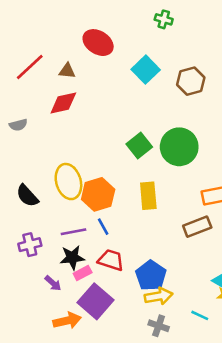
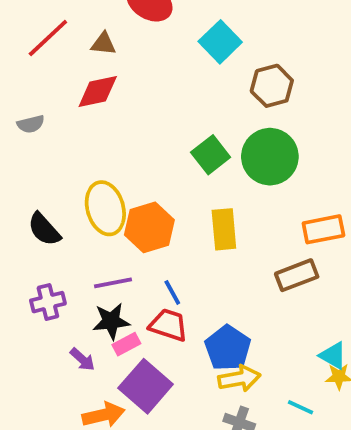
brown hexagon: (191, 81) -> (272, 86), moved
blue line: (103, 227) -> (172, 292), moved

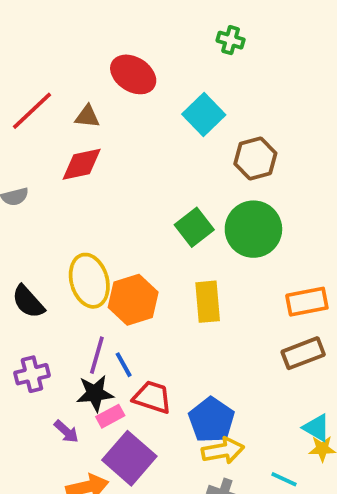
brown rectangle: (297, 275) -> (303, 353), moved
purple line: (113, 283) -> (97, 355), turned -63
blue line: (172, 292) -> (124, 365), moved

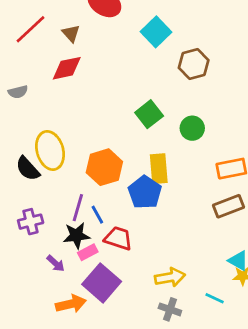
brown triangle: (87, 116) -> (71, 33), turned 42
green circle: (253, 229) -> (192, 128), moved, size x0.6
yellow ellipse: (89, 281) -> (50, 150), moved
blue pentagon: (211, 420) -> (145, 192), moved

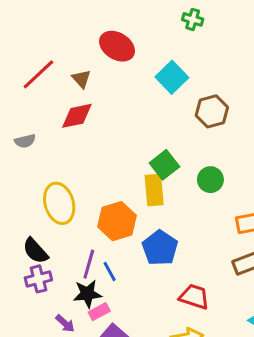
black semicircle: (28, 169) -> (35, 251), moved
yellow rectangle: (159, 169) -> (154, 190), moved
red trapezoid: (118, 238) -> (194, 297), moved

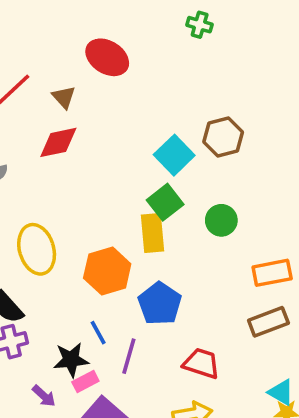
cyan square: (172, 77) -> (174, 155), moved
purple line: (89, 264) -> (129, 356), moved

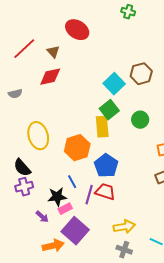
red trapezoid: (201, 363) -> (105, 192), moved

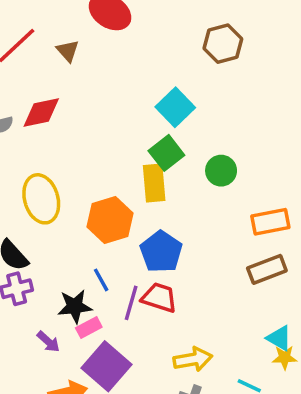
brown hexagon: (141, 74) -> (223, 44), moved
red diamond: (50, 77) -> (41, 112), moved

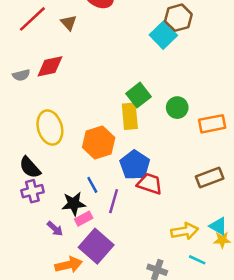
cyan square: (175, 107) -> (163, 35), moved
orange rectangle: (270, 222) -> (212, 124), moved
red trapezoid: (159, 298) -> (150, 184), moved
yellow arrow: (193, 359) -> (185, 231), moved

